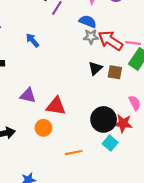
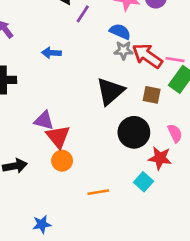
blue arrow: (32, 40) -> (51, 53), turned -48
black triangle: (95, 68) -> (110, 91), moved, size x1.6
red triangle: (56, 106) -> (58, 137), moved, turned 40
black circle: (104, 119) -> (134, 132), moved

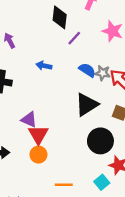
blue semicircle: (120, 32) -> (87, 70), moved

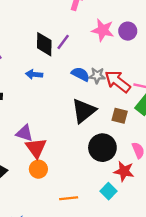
black diamond: (60, 17) -> (44, 44), moved

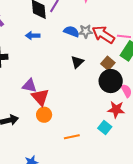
black triangle: (84, 111) -> (77, 62), size x0.6
brown square: (120, 116) -> (108, 63), turned 32
black circle: (102, 148) -> (111, 81), moved

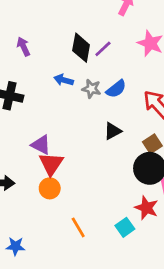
blue semicircle: (72, 31) -> (116, 89), turned 105
gray star: (86, 31) -> (91, 89), moved
orange line: (72, 137) -> (78, 227), turned 56

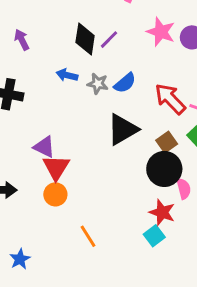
black triangle: (113, 131) -> (123, 129), size x1.6
cyan square: (125, 227) -> (154, 236), moved
blue star: (15, 246) -> (20, 259), turned -30

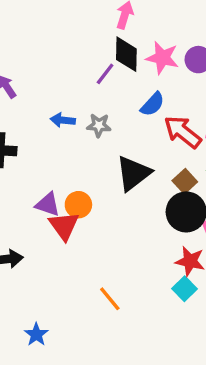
black diamond: (85, 39) -> (126, 54), moved
blue semicircle: (125, 83) -> (152, 104), moved
orange circle: (55, 194) -> (78, 205), moved

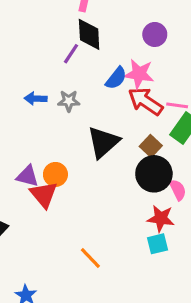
pink star: (162, 58) -> (139, 74), moved
cyan square: (184, 289) -> (157, 244), turned 35

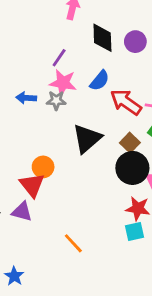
black diamond: (89, 34) -> (102, 38), moved
pink star: (139, 74) -> (63, 83), moved
purple triangle: (27, 176) -> (22, 212), moved

